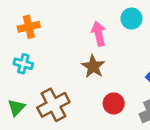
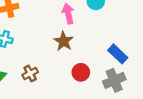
brown cross: (53, 105) -> (30, 73), size x0.6

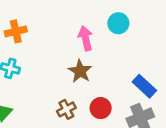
brown cross: (30, 73) -> (66, 109), moved

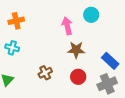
brown star: (80, 71) -> (76, 50), moved, turned -30
brown cross: (66, 109) -> (45, 73), moved

